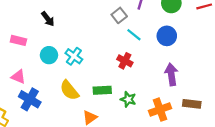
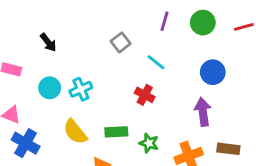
gray square: (119, 15) -> (121, 42), moved
blue circle: (167, 36) -> (213, 72), moved
cyan cross: (74, 56) -> (81, 89), turned 30

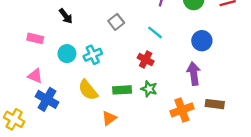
gray square: (121, 42) -> (116, 22), moved
green star: (149, 143) -> (149, 89), moved

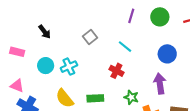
green star: (149, 89) -> (131, 97), moved

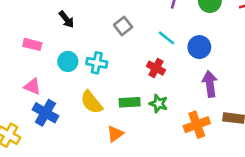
blue circle: (167, 54) -> (199, 47), moved
cyan cross: (69, 67) -> (97, 63), turned 35
green star: (131, 97) -> (159, 104), moved

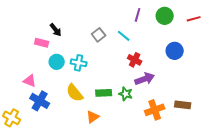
cyan line: (166, 38) -> (124, 36), moved
pink rectangle: (32, 44) -> (42, 43), moved
blue circle: (199, 47) -> (175, 51), moved
red cross: (156, 68) -> (135, 60), moved
purple arrow: (210, 84) -> (145, 79), moved, turned 78

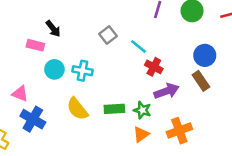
cyan line: (124, 36) -> (139, 46), moved
brown rectangle: (183, 105) -> (201, 81), moved, turned 49
orange triangle: (93, 117) -> (141, 134), moved

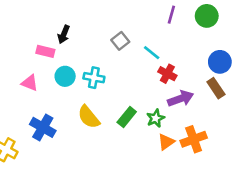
black arrow: (53, 29) -> (64, 34), turned 60
pink triangle: (20, 94) -> (30, 83), moved
green rectangle: (114, 109) -> (127, 117), turned -48
green star: (142, 110) -> (156, 118), turned 30
orange triangle: (141, 134) -> (166, 142), moved

